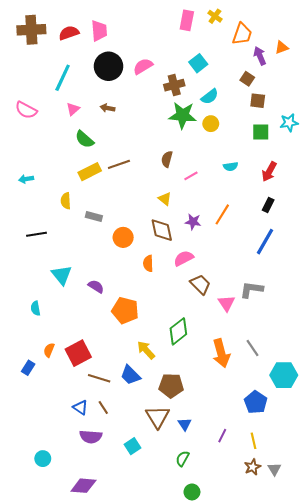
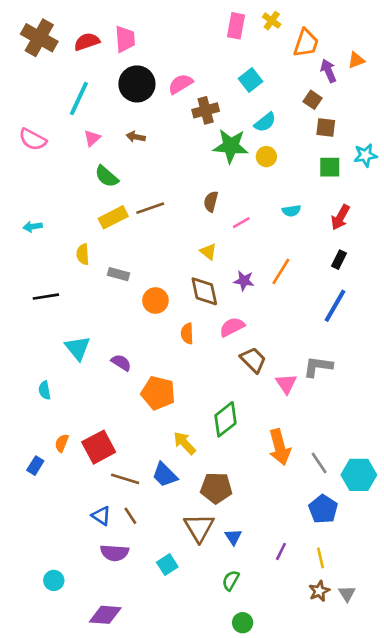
brown cross: (31, 30) -> (39, 38), turned 32
brown cross: (174, 85) -> (206, 110), moved
gray line: (253, 348) -> (319, 463), moved

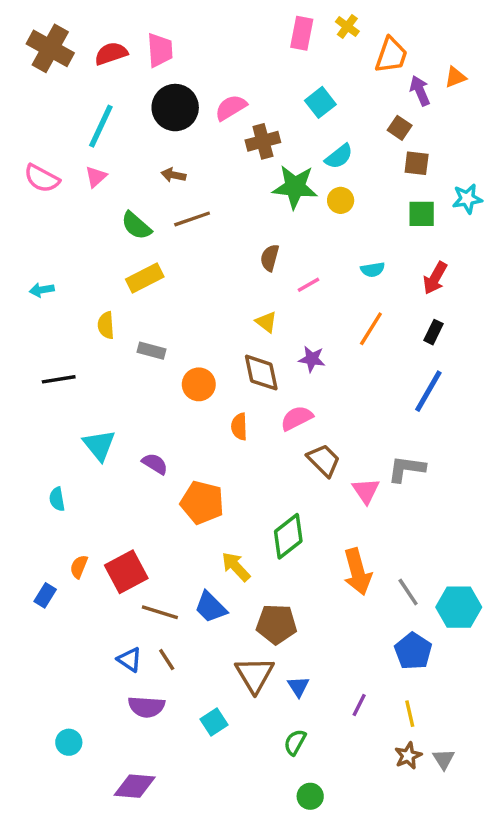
pink triangle: (92, 138) -> (96, 177), moved
brown line: (150, 208) -> (192, 219), moved
orange line: (281, 271) -> (371, 329), moved

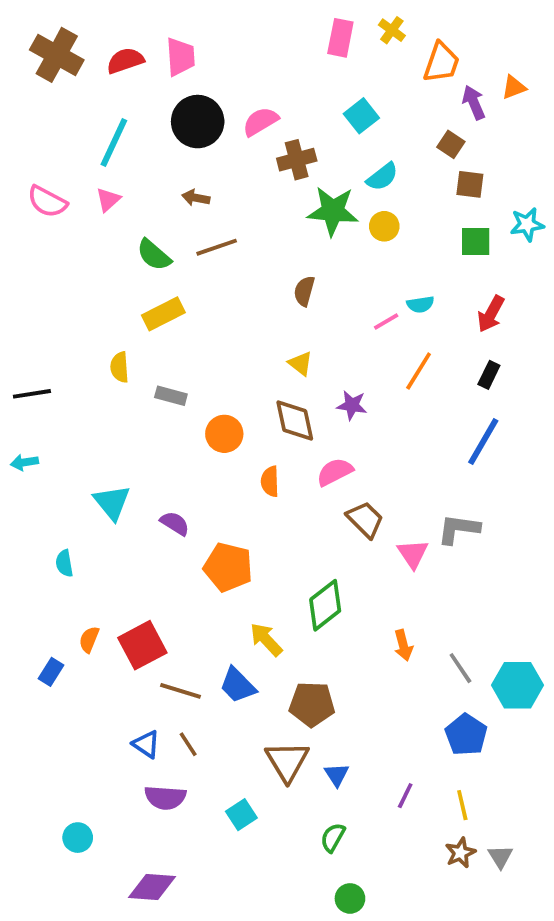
pink line: (308, 285) -> (386, 321), moved
cyan arrow: (42, 290) -> (24, 462), moved
black line: (59, 379) -> (32, 394), moved
orange arrow: (357, 572) -> (403, 645), size x0.6

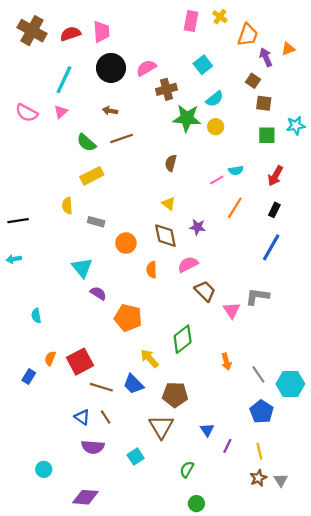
cyan triangle: (112, 502) -> (82, 268), moved
blue triangle: (337, 775) -> (207, 430), moved

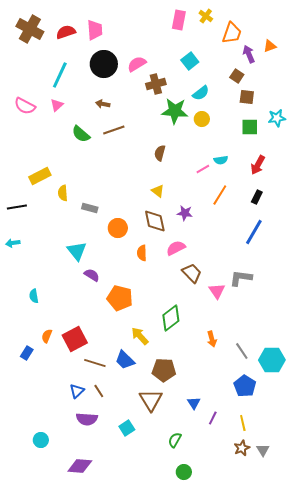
yellow rectangle: (92, 176) -> (40, 176), moved
blue triangle: (82, 417) -> (77, 391), turned 42

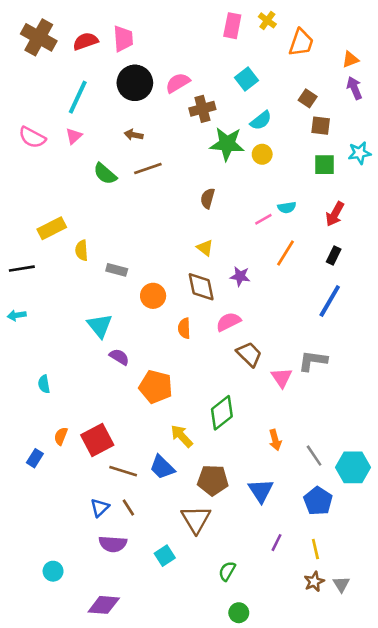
purple arrow: (249, 54) -> (354, 88), moved
blue triangle: (194, 403) -> (261, 491), moved, size x1.5

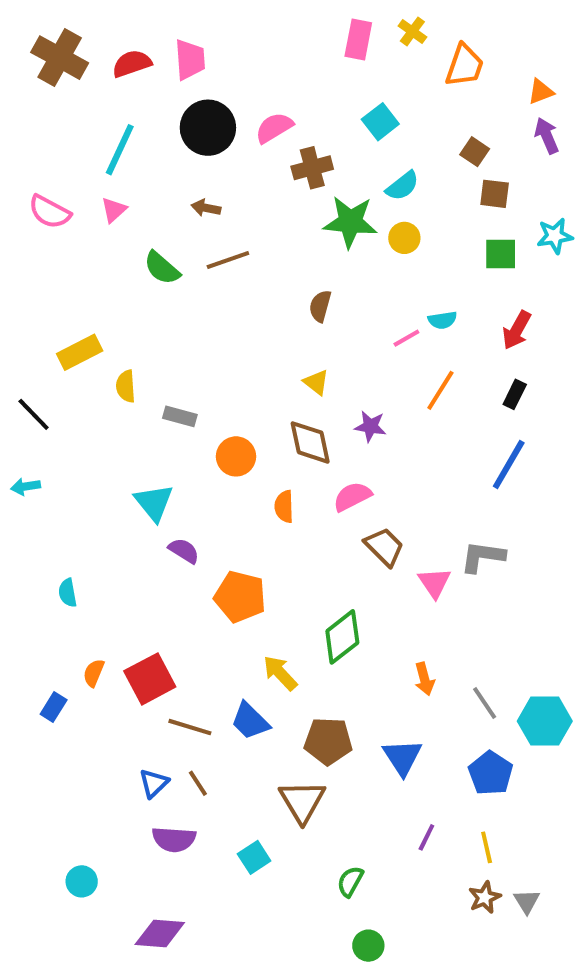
black line: (22, 269) -> (34, 414), turned 55

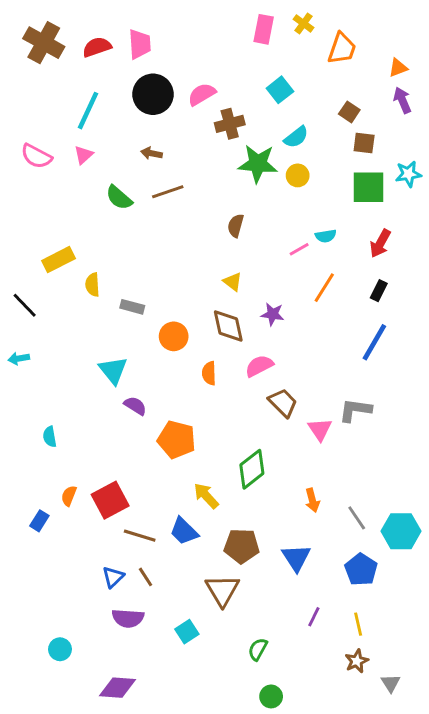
green square: (501, 254) -> (368, 187), size x1.4
gray triangle: (527, 901) -> (391, 683), moved

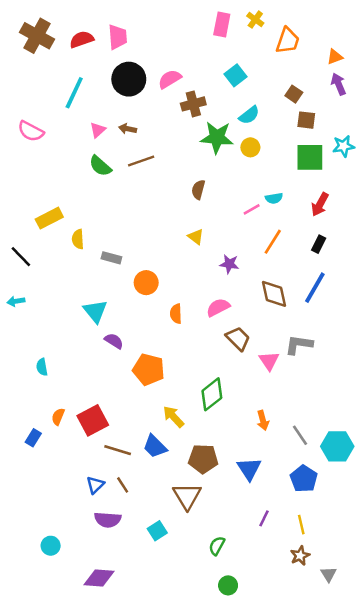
pink triangle: (84, 155) -> (98, 130), moved
brown diamond: (228, 326) -> (274, 294), moved

